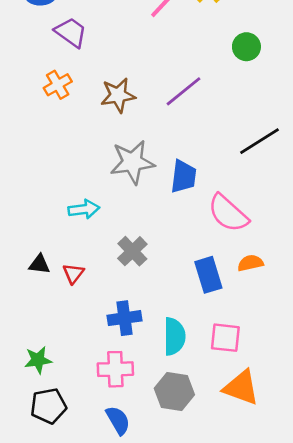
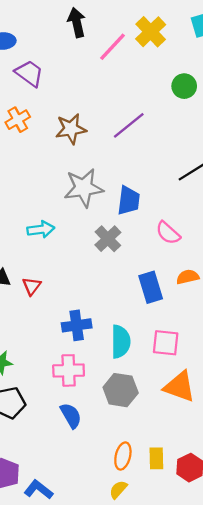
pink semicircle: (228, 213) -> (168, 233), size x0.7
gray cross: (132, 251) -> (108, 239), moved

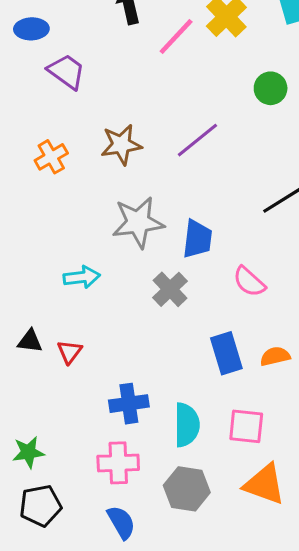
orange cross: (18, 120) -> (51, 157), moved
orange semicircle: (188, 277) -> (275, 356), moved

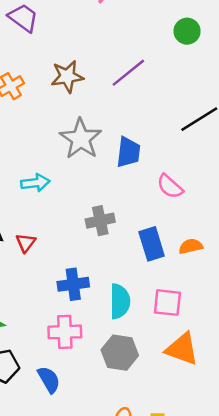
gray star: (138, 222) -> (81, 139), turned -30
gray cross: (170, 289) -> (100, 221), moved, turned 32
blue semicircle: (121, 522) -> (49, 380), moved

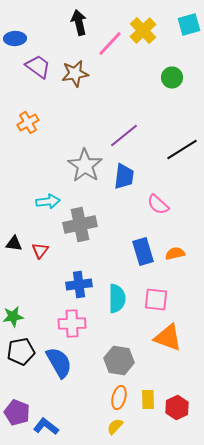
purple line: (128, 73) -> (124, 135), moved
brown star: (67, 76) -> (75, 73), moved
gray cross: (100, 221) -> (80, 224), moved, size x1.4
gray hexagon: (120, 353) -> (119, 360), moved
blue semicircle: (49, 380) -> (59, 362), size x1.4

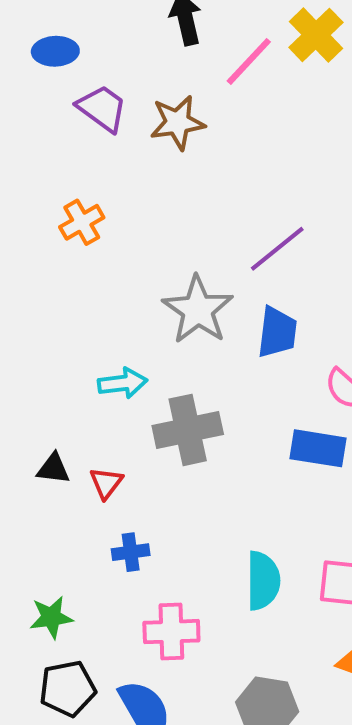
blue rectangle: (143, 251) -> (318, 448), moved, turned -64
blue cross: (79, 284) -> (131, 552), moved, size x0.7

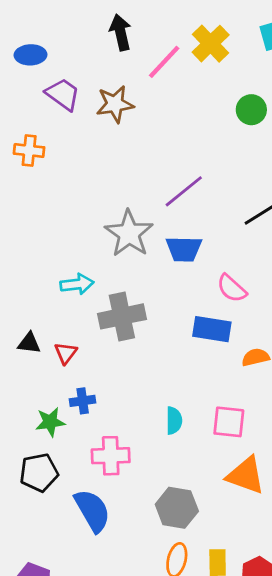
orange cross: (82, 222) -> (29, 151), moved, turned 36
blue trapezoid: (277, 332) -> (184, 249), turned 84
cyan semicircle: (263, 581) -> (174, 421), size x0.7
green star: (51, 617) -> (50, 422), moved
black pentagon: (68, 689) -> (39, 473), moved

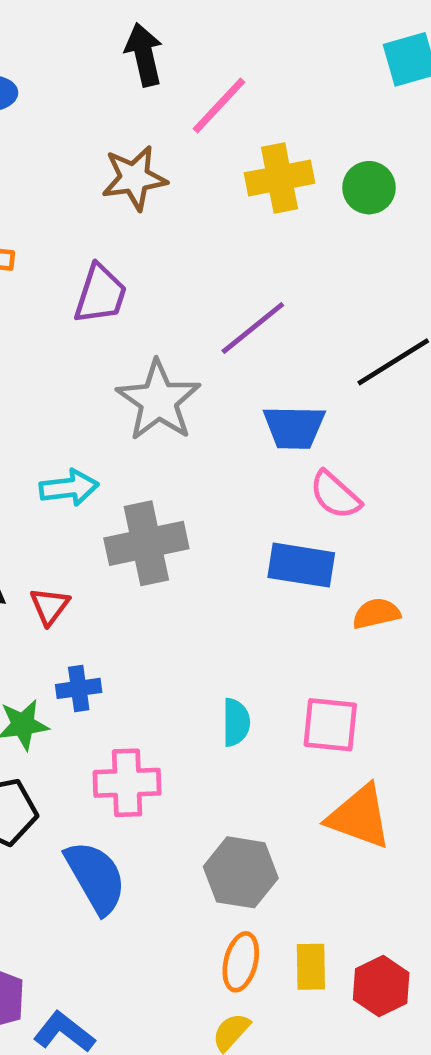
yellow cross: (211, 44) -> (279, 178), moved, turned 33
purple trapezoid: (63, 94) -> (100, 294), moved, turned 72
blue trapezoid: (184, 249) -> (294, 427), moved

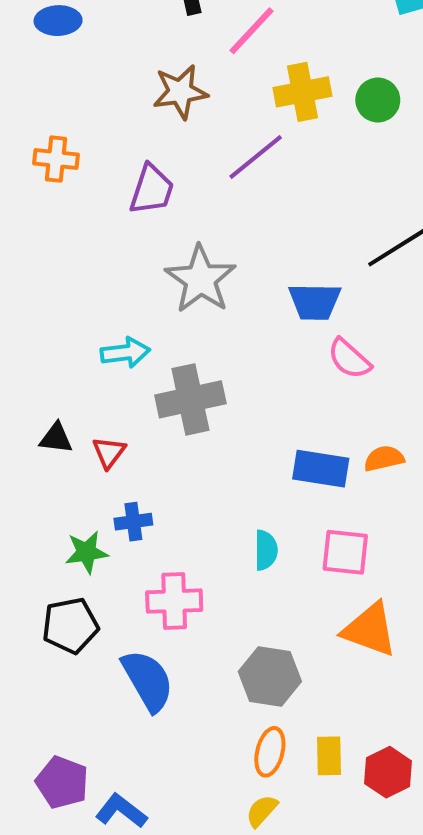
purple line: (253, 328) -> (256, 157), moved
blue rectangle: (301, 565) -> (321, 469), moved

